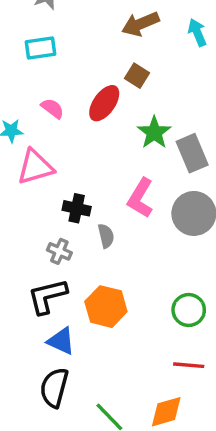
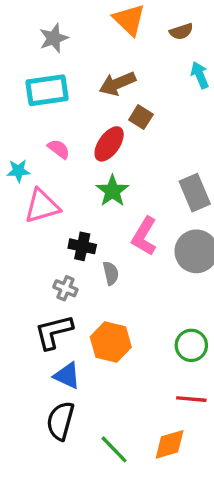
brown arrow: (140, 24) -> (117, 83), moved
cyan rectangle: (40, 48) -> (47, 90), size x1.4
green star: (154, 132) -> (112, 191), moved

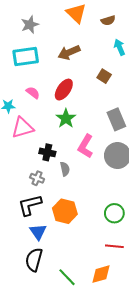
brown square: (141, 117) -> (104, 76), moved
blue triangle: (67, 376) -> (38, 232), turned 30

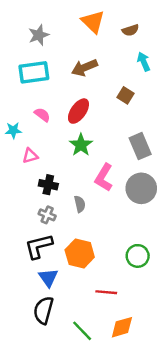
pink triangle: (23, 128) -> (30, 156), size x0.6
black cross: (47, 152) -> (48, 185), moved
red line: (114, 246) -> (106, 292), moved

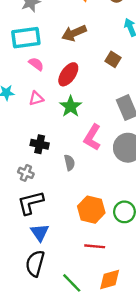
pink semicircle: (42, 115) -> (36, 64), moved
pink triangle: (30, 156) -> (36, 98), moved
gray cross: (47, 215) -> (26, 173), moved
orange hexagon: (80, 254) -> (91, 210), moved

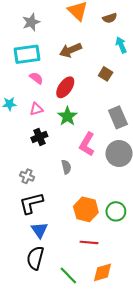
black cross: (40, 144) -> (39, 137), moved, turned -35

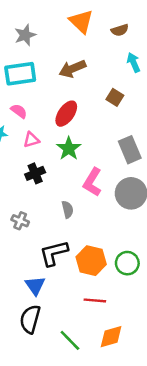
pink semicircle: (36, 78) -> (19, 111), moved
black L-shape: (31, 203) -> (54, 253), moved

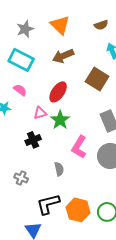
orange triangle: (81, 21) -> (60, 25), moved
cyan rectangle: (20, 74) -> (21, 60), turned 35
brown square: (115, 97) -> (97, 79), size x1.6
pink triangle: (31, 140) -> (40, 113), moved

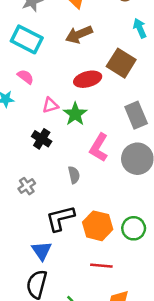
red ellipse: (58, 92) -> (88, 79), moved, turned 40
black cross: (33, 140) -> (42, 139), turned -35
gray cross: (21, 178) -> (27, 186), turned 32

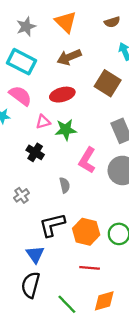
pink semicircle: (26, 77) -> (20, 96), size x1.5
red ellipse: (88, 79) -> (62, 95), moved
green star: (75, 114) -> (66, 130), turned 30

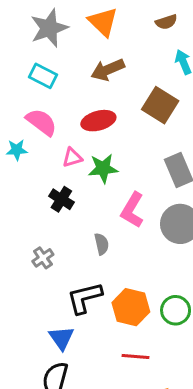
gray star: (26, 27) -> (49, 28), size x1.4
cyan rectangle: (22, 62) -> (43, 76), size x0.7

